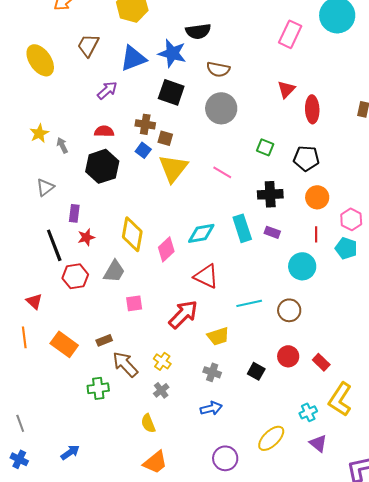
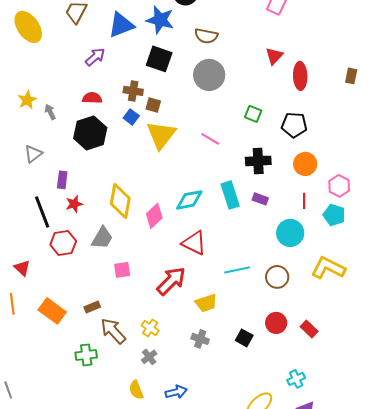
yellow L-shape: (340, 399) -> (328, 268), moved, turned 84
blue arrow: (211, 408) -> (176, 392), moved

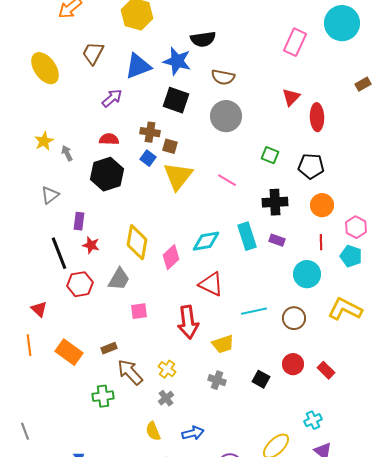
brown rectangle: (351, 76) -> (363, 84), moved, turned 49
red star: (74, 204) -> (91, 245), turned 30
red arrow: (171, 281) -> (188, 322), turned 128

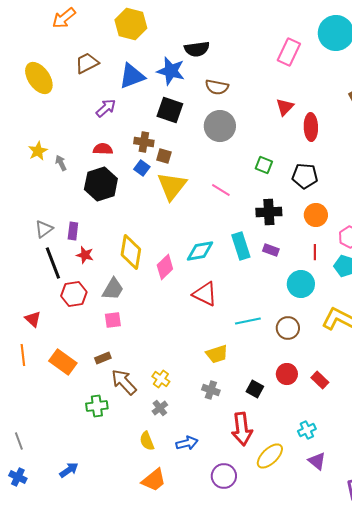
brown trapezoid: (93, 53) -> (87, 63), turned 35
gray triangle: (50, 195) -> (44, 229), moved
pink square: (139, 311) -> (113, 320), moved
red arrow: (188, 322) -> (242, 429), moved

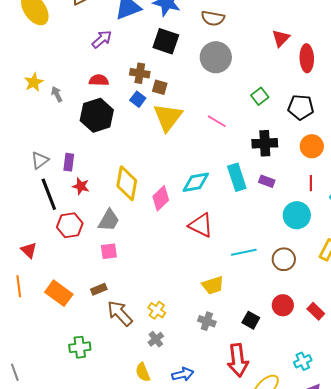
green square: (264, 165) -> (260, 96), turned 30
green cross: (97, 406) -> (80, 347), moved

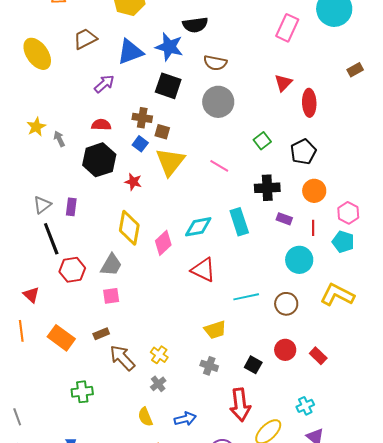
black pentagon: (301, 107) -> (303, 152), turned -30
purple rectangle: (267, 181) -> (284, 219), moved
red star: (81, 186) -> (133, 182), moved

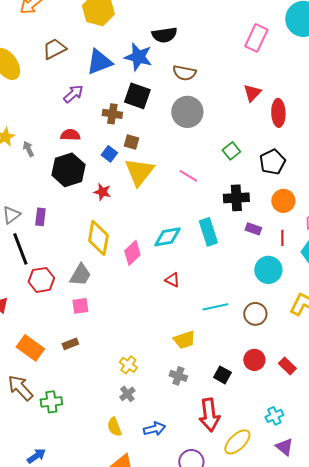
brown cross: (142, 118) -> (112, 114), moved
red triangle: (203, 270) -> (172, 280), size x0.6
brown arrow: (122, 358) -> (20, 388), moved

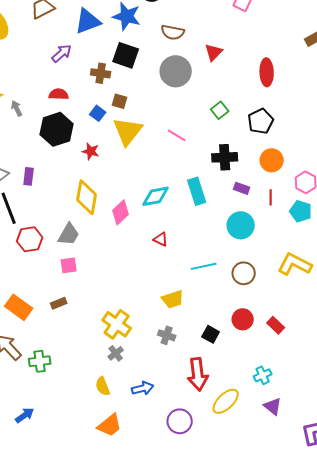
red triangle: (252, 93) -> (214, 52), moved
cyan circle: (268, 270) -> (241, 225), moved
yellow cross: (128, 365) -> (117, 324), size x1.6

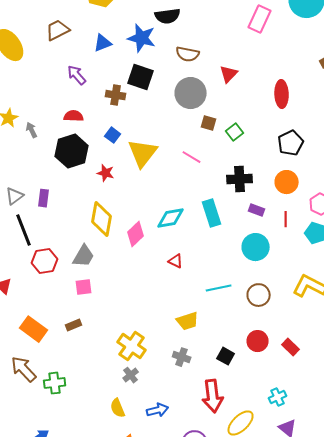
blue triangle: (88, 21) -> (103, 43), size x0.7
purple arrow: (62, 53) -> (77, 75), turned -90
brown square: (120, 101) -> (209, 123), moved
black pentagon: (261, 121) -> (291, 143), moved

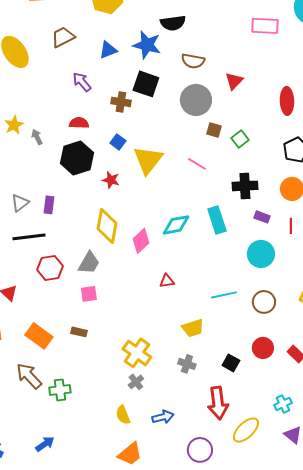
pink rectangle: (260, 19) -> (265, 26), turned 68
black line: (24, 230) -> (29, 237), turned -76
red triangle: (176, 261) -> (167, 281), moved, turned -35
brown rectangle: (74, 325) -> (79, 332), turned 35

